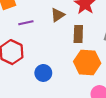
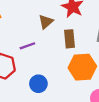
purple line: (26, 23) -> (27, 46), moved

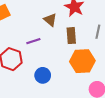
brown triangle: (46, 22) -> (50, 20), turned -40

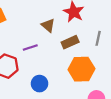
brown rectangle: (71, 36) -> (70, 42), turned 70

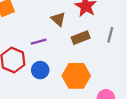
orange hexagon: (81, 69) -> (76, 76), moved
blue circle: (39, 84) -> (40, 70), moved

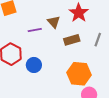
purple line: (39, 42) -> (35, 30), moved
orange hexagon: (76, 76) -> (79, 74), moved

